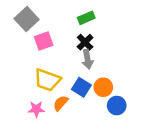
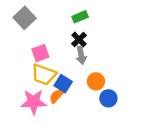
pink square: (44, 41) -> (40, 53), moved
blue square: (81, 87) -> (63, 84), moved
pink star: (36, 109) -> (34, 102), size x1.6

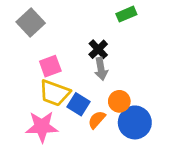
green rectangle: (80, 17) -> (126, 14), moved
orange semicircle: (56, 96) -> (97, 120), moved
blue circle: (108, 98) -> (135, 122), size x1.5

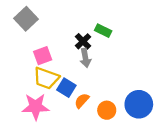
green rectangle: (126, 14) -> (103, 31), moved, turned 49
orange circle: (119, 101) -> (107, 110), moved
blue circle: (135, 122) -> (139, 104), moved

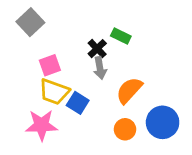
orange semicircle: (82, 101) -> (129, 90), moved, size x1.5

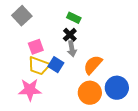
green rectangle: (121, 36) -> (74, 18), moved
blue square: (78, 103) -> (56, 65), moved
orange circle: (125, 129) -> (90, 93), size x1.5

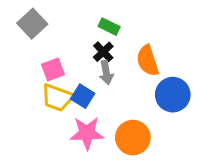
orange semicircle: (93, 65) -> (148, 61), moved, turned -60
blue circle: (117, 88) -> (173, 95), moved
pink star: (30, 90) -> (87, 133), moved

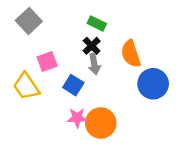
yellow trapezoid: (57, 98) -> (26, 86), moved, turned 36
pink star: (87, 133) -> (77, 118), size x0.7
orange circle: (133, 138) -> (101, 123), moved

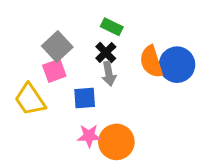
gray square: (29, 21) -> (57, 46), moved
blue circle: (153, 84) -> (177, 65), moved
blue square: (73, 85) -> (85, 98), turned -36

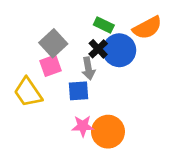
orange semicircle: (151, 62) -> (147, 28), moved, turned -100
blue circle: (177, 65) -> (119, 50), moved
gray arrow: (109, 74) -> (88, 68), moved

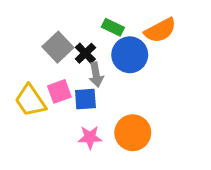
black cross: (98, 49) -> (85, 53), moved
pink square: (50, 66) -> (59, 91), moved
orange circle: (108, 132) -> (133, 133), moved

